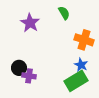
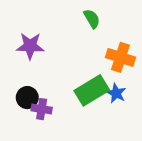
purple star: (30, 23) -> (30, 46), moved, turned -30
green rectangle: (76, 81) -> (92, 90), moved

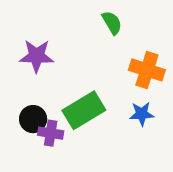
green rectangle: (92, 90) -> (84, 110), moved
blue star: (116, 93) -> (142, 114), turned -30

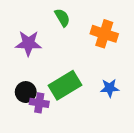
green semicircle: (112, 23) -> (62, 18), moved
orange cross: (147, 70) -> (104, 34), moved

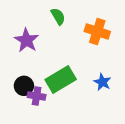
purple star: (28, 43) -> (26, 40), turned 30
blue star: (110, 88) -> (102, 82), turned 30

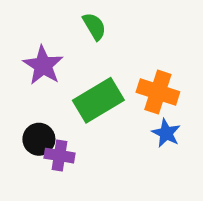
orange cross: (97, 31) -> (158, 92), moved
green rectangle: (61, 80) -> (98, 100), moved

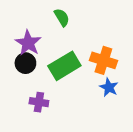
black circle: (39, 139) -> (25, 63), moved

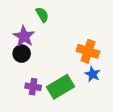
green semicircle: (62, 17) -> (42, 15), moved
green rectangle: (64, 66) -> (61, 87), moved

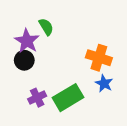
green semicircle: (42, 15) -> (46, 27), moved
purple cross: (33, 87) -> (37, 98), turned -35

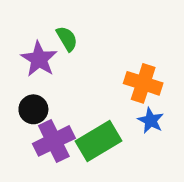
black circle: (24, 60) -> (33, 109), moved
purple cross: (37, 98) -> (54, 141), size x1.5

